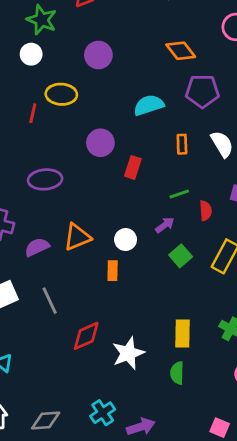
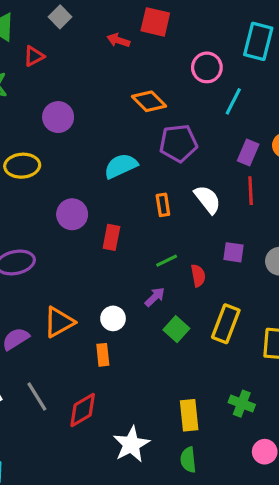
red diamond: (86, 336) -> (83, 410), moved

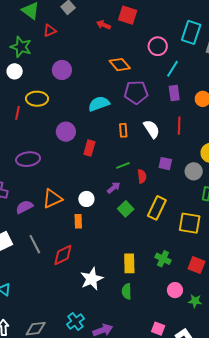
purple rectangle: (248, 152) -> (174, 93), moved, turned -35

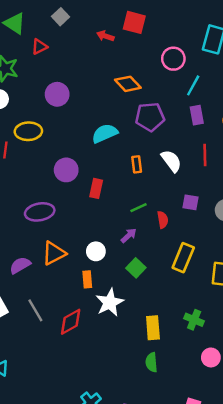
purple ellipse: (28, 159) -> (40, 212), moved
green square: (126, 209) -> (136, 268), moved
white star: (92, 279) -> (110, 303), moved

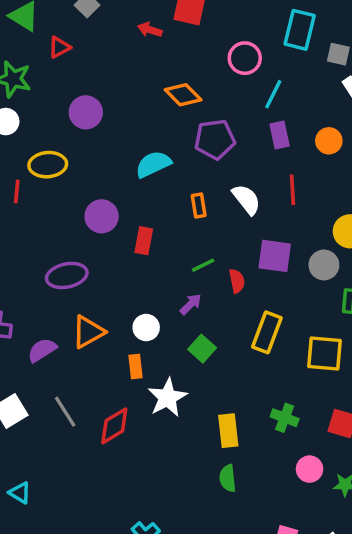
purple square: (191, 202) -> (275, 256), size x1.5

